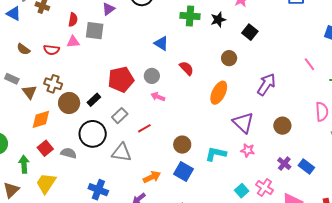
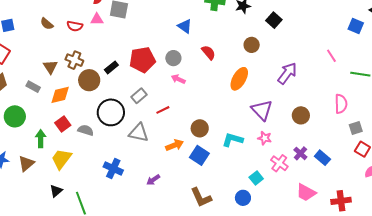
gray rectangle: (12, 79) -> (33, 87), moved
black rectangle: (94, 100) -> (111, 67), moved
orange arrow: (152, 177) -> (175, 145), moved
pink cross: (264, 188) -> (279, 163), moved

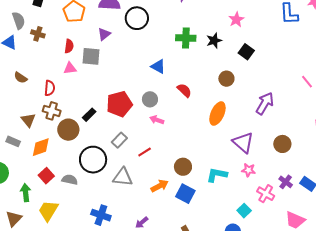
red semicircle: (75, 26) -> (50, 88), moved, turned -91

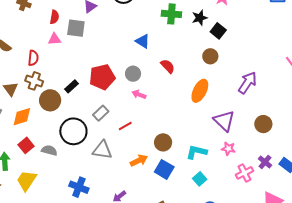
black square: (246, 52) -> (218, 31), moved
pink cross: (266, 194) -> (244, 173), turned 30
cyan square: (244, 211) -> (200, 179), moved

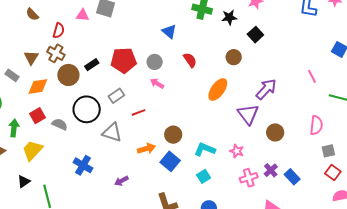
black square: (218, 31) -> (255, 35), moved
purple triangle: (224, 121) -> (248, 114), moved

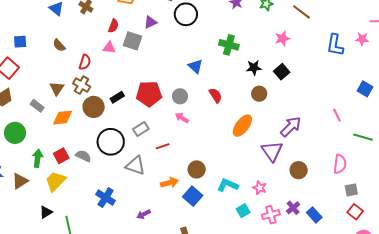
black star: (229, 17) -> (254, 68), moved
red square: (38, 116) -> (61, 156), moved
cyan square: (204, 176) -> (243, 211), moved

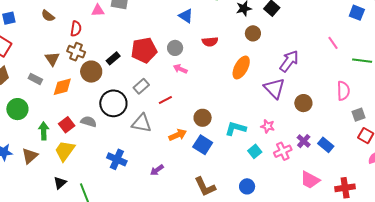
red semicircle: (215, 95) -> (210, 42), turned 126

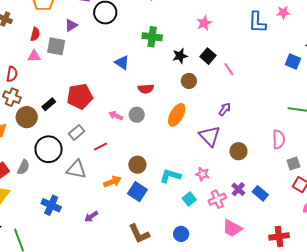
pink line: (333, 43) -> (229, 69), moved
gray circle: (175, 48) -> (137, 115), moved
purple arrow: (289, 61) -> (225, 109), size x0.6
gray semicircle: (89, 122) -> (23, 167), turned 98
pink trapezoid: (310, 180) -> (232, 228), moved

